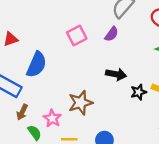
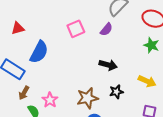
black star: (139, 92) -> (116, 92), moved
brown star: (80, 103) -> (87, 98), moved

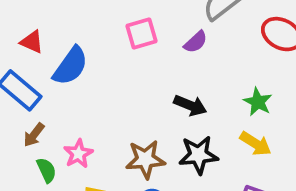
red triangle: (18, 28) -> (32, 42), moved, turned 32
green star: (151, 45) -> (258, 102), moved
black star: (116, 92) -> (198, 155), size x1.5

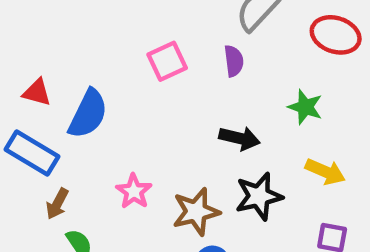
purple semicircle: (196, 42) -> (234, 61), turned -45
green star: (258, 102) -> (305, 107), moved
pink star: (78, 154) -> (134, 191), moved

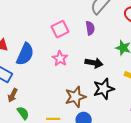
pink star: (134, 191) -> (60, 58), moved

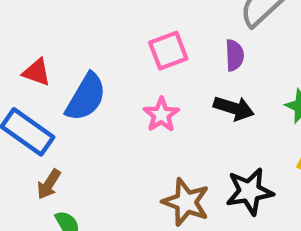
black arrow: (94, 63) -> (234, 108), moved
brown star: (75, 97) -> (186, 202), turned 30

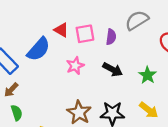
purple semicircle: (234, 55) -> (111, 37), moved
red triangle: (37, 72) -> (61, 30), moved

